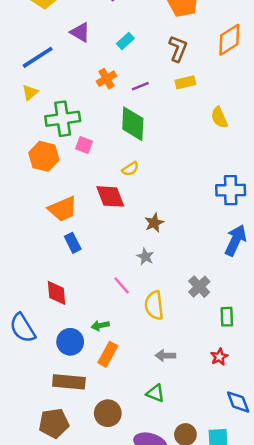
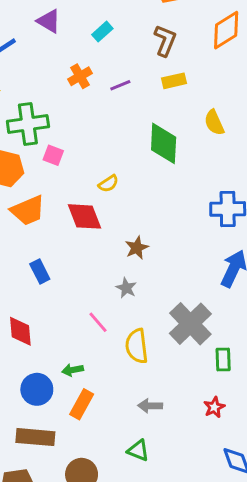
green diamond: (133, 124) -> (164, 143), moved
orange trapezoid: (63, 209) -> (28, 210), moved
gray cross: (199, 287) -> (190, 324), size x1.6

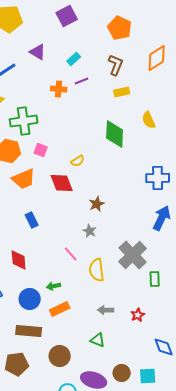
orange cross: (80, 76) -> (59, 89), turned 35
purple line: (120, 85) -> (82, 81), moved
pink square: (53, 155) -> (41, 150), moved
orange rectangle: (82, 404) -> (60, 309), turned 36
red star: (214, 407) -> (138, 315), moved

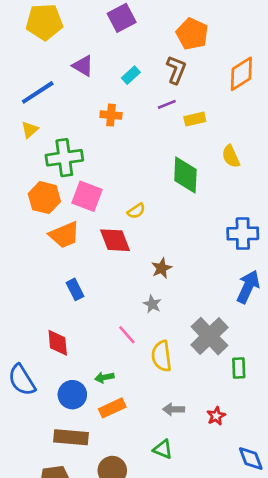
brown L-shape: (116, 65) -> (176, 70), moved
purple line: (82, 81) -> (167, 104), moved
pink square: (41, 150) -> (87, 196), size x1.6

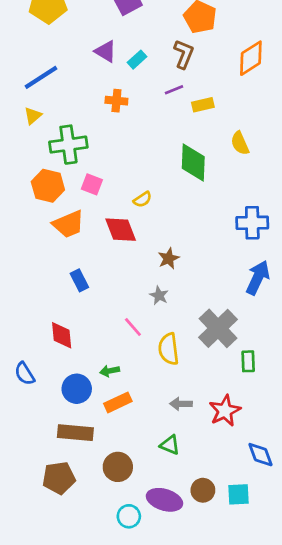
purple triangle: (83, 66) -> (106, 51), moved
pink square: (87, 196) -> (92, 184), size x0.7
blue semicircle: (22, 380) -> (25, 374), size x0.7
red star: (216, 416) -> (225, 411), size x1.6

